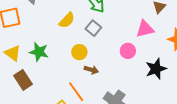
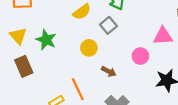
brown arrow: (91, 70) -> (109, 71), moved

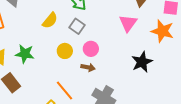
pink triangle: (163, 36) -> (128, 23), turned -36
pink circle: (140, 56) -> (91, 49), moved

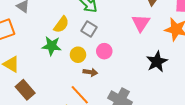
green star: (25, 54) -> (52, 46), moved
brown arrow: (88, 67) -> (90, 72), moved

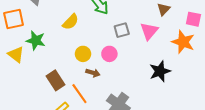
gray square: (89, 29) -> (122, 30), moved, turned 35
green star: (52, 46) -> (36, 40), moved
brown rectangle: (25, 90) -> (56, 80), moved

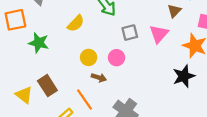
yellow triangle: (16, 54) -> (24, 95), moved
black star: (160, 71) -> (184, 76), moved
brown rectangle: (56, 80) -> (47, 86), moved

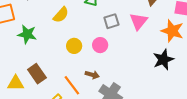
brown arrow: (99, 78) -> (92, 75), moved
yellow triangle: (24, 95) -> (16, 83), turned -36

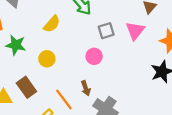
yellow circle: (74, 46) -> (47, 59), moved
brown arrow: (92, 75) -> (86, 88), turned 56

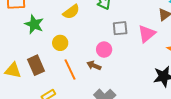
brown arrow: (86, 88) -> (94, 65), moved, turned 120
orange line: (64, 99) -> (70, 70), moved

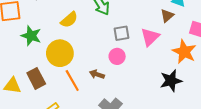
yellow circle: (60, 43) -> (60, 53), size x1.6
pink circle: (104, 50) -> (117, 56), moved

